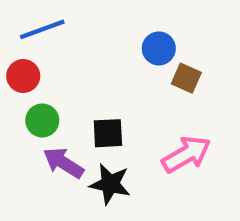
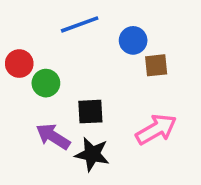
blue line: (42, 29) -> (80, 24), moved
brown square: (186, 78) -> (156, 65), turned -30
green circle: (42, 120) -> (46, 83), moved

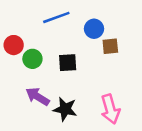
black square: (90, 112) -> (68, 63), moved
pink arrow: (156, 129) -> (110, 109), moved, turned 104

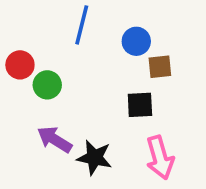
blue line: (56, 17) -> (82, 25), turned -56
black square: (68, 63) -> (140, 105), moved

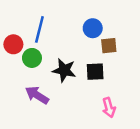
blue line: (82, 25) -> (39, 29), moved
black star: (94, 158) -> (64, 70), moved
pink arrow: (160, 158) -> (109, 108), size x0.7

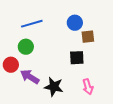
blue line: (39, 29) -> (32, 24), turned 60
red circle: (13, 44) -> (11, 65), moved
black star: (64, 70) -> (54, 87), moved

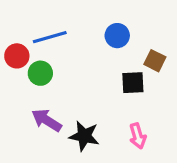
brown square: (88, 37) -> (155, 61), moved, turned 32
black square: (77, 58) -> (133, 83), moved
red circle: (11, 65) -> (17, 56), moved

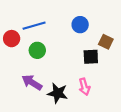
green circle: (40, 73) -> (37, 50), moved
pink arrow: (138, 136) -> (84, 87), moved

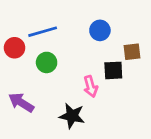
brown square: (106, 42) -> (132, 52), turned -32
purple arrow: (32, 82) -> (21, 102), moved
pink arrow: (84, 87) -> (91, 86), moved

